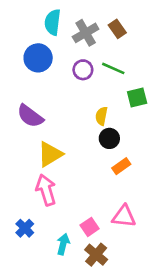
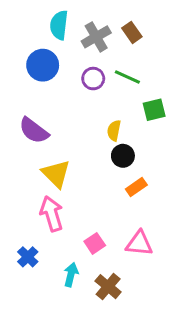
yellow triangle: (50, 154) -> (56, 174), turned -44
pink square: (90, 227) -> (95, 243), moved

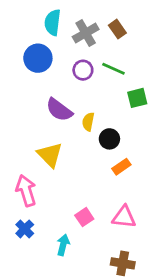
purple semicircle: (34, 131) -> (59, 110), moved
yellow semicircle: (114, 131) -> (88, 122), moved
pink arrow: (52, 214) -> (26, 191), moved
brown cross: (108, 287) -> (123, 263), moved, turned -30

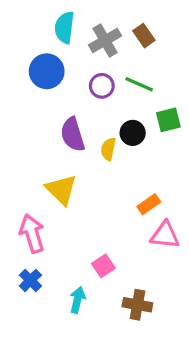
purple semicircle: (59, 110) -> (73, 135), turned 36
black circle: (109, 139) -> (133, 133), moved
pink triangle: (124, 217) -> (165, 235), moved
brown cross: (123, 263) -> (137, 305), moved

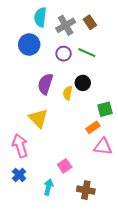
green square: (168, 120) -> (105, 109), moved
purple semicircle: (73, 135) -> (45, 84), turned 35

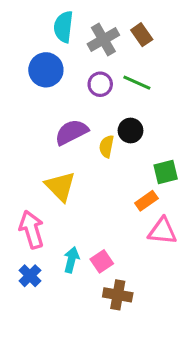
purple semicircle: (45, 84) -> (71, 132), turned 45
cyan arrow: (48, 187) -> (71, 260), moved
brown cross: (86, 190) -> (118, 295), moved

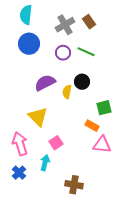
cyan semicircle: (63, 27) -> (26, 15), moved
orange rectangle: (146, 201) -> (92, 126), turned 64
pink square: (102, 261) -> (56, 143), moved

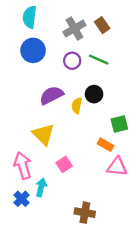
cyan arrow: (45, 163) -> (41, 187), moved

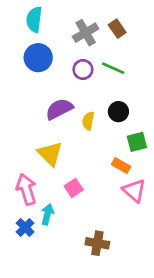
black circle: (94, 94) -> (118, 112), moved
pink triangle: (117, 167) -> (134, 191), turned 35

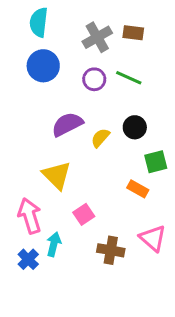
brown rectangle: (117, 29) -> (133, 33), turned -48
yellow semicircle: (88, 121) -> (100, 138), turned 30
pink triangle: (134, 191) -> (153, 238), moved
brown cross: (97, 243) -> (111, 250), moved

